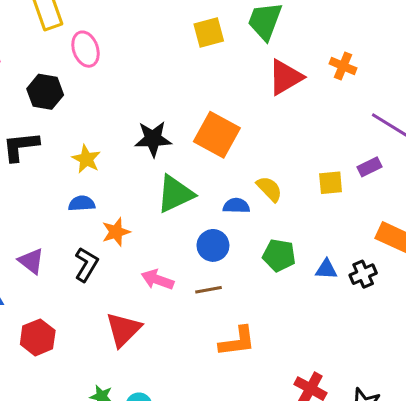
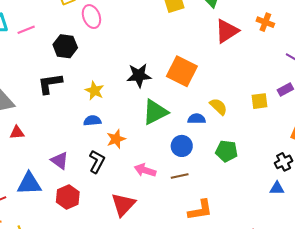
blue triangle: (326, 269) -> (277, 188), moved
red hexagon: (38, 337) -> (68, 197), moved

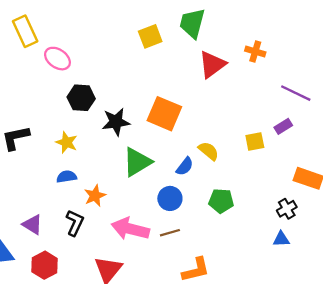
pink ellipse: (91, 17) -> (57, 59), turned -30
black hexagon: (65, 46) -> (81, 98), moved
blue semicircle: (197, 119) -> (185, 166), turned 132
pink arrow: (145, 170) -> (130, 229), size x1.5

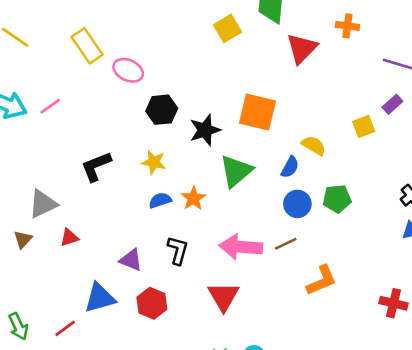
orange star: (95, 196) -> (193, 198), moved
blue circle: (170, 198) -> (297, 204), moved

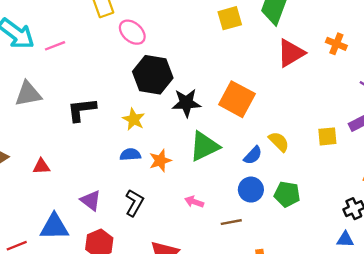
black hexagon: (162, 110) -> (153, 75), size x1.4
gray triangle: (43, 204) -> (28, 94), moved
pink arrow: (241, 247) -> (194, 202), moved, size x0.5

